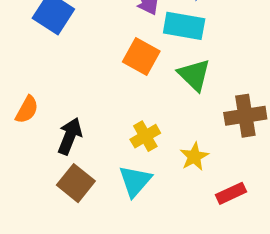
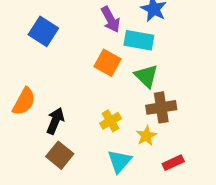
orange semicircle: (27, 110) -> (24, 101), size x1.4
brown cross: (245, 116) -> (161, 107), moved
cyan triangle: (135, 181) -> (119, 161), moved

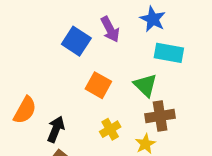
blue square: (43, 31) -> (76, 41), moved
cyan rectangle: (139, 40) -> (169, 53), moved
orange square: (108, 63) -> (98, 85), moved

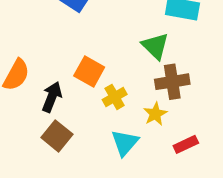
orange square: (98, 85) -> (89, 72), moved

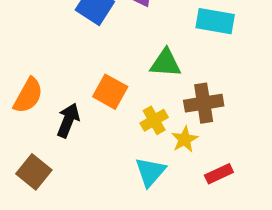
green triangle: (155, 46) -> (166, 63), moved, turned -40
yellow cross: (115, 97) -> (154, 120), moved
brown square: (57, 136) -> (34, 172), moved

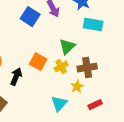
green triangle: (166, 63) -> (67, 47), turned -48
yellow cross: (154, 120) -> (61, 67), moved

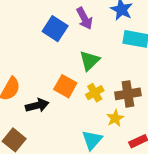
green triangle: (67, 47) -> (90, 61), moved
black arrow: (16, 77) -> (37, 105), turned 54

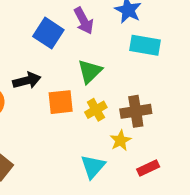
orange square: (65, 86) -> (61, 102), turned -35
black arrow: (37, 105) -> (27, 81), moved

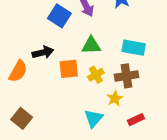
cyan rectangle: (145, 45) -> (134, 48), moved
green triangle: (90, 71) -> (91, 45), turned 42

